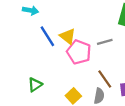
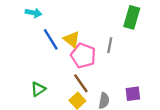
gray line: (105, 42) -> (110, 45), turned -63
brown line: (105, 79) -> (81, 83), moved

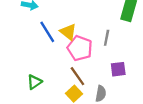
purple square: (133, 94) -> (118, 69), moved

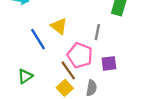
blue line: (47, 32) -> (38, 39), moved
pink pentagon: (80, 48) -> (80, 55), moved

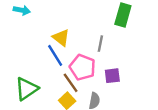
blue line: (38, 39) -> (55, 55), moved
green triangle: (25, 76) -> (27, 89), size x1.5

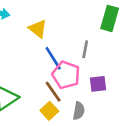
yellow triangle: (61, 38) -> (38, 29), moved
blue line: (55, 55) -> (53, 58), moved

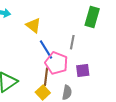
brown line: (53, 92) -> (46, 77), turned 42

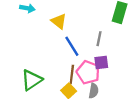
pink pentagon: (56, 63) -> (88, 72), moved
purple square: (83, 70) -> (101, 63), moved

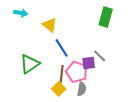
gray line: (99, 39) -> (100, 56), moved, turned -56
green triangle: (32, 80) -> (30, 64), moved

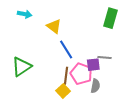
gray line: (100, 56) -> (104, 58), turned -40
green triangle: (30, 64) -> (22, 67), moved
gray semicircle: (82, 89) -> (95, 86), moved

